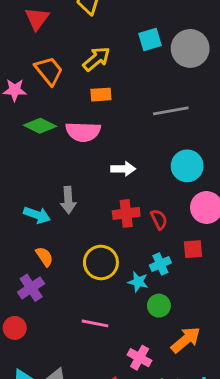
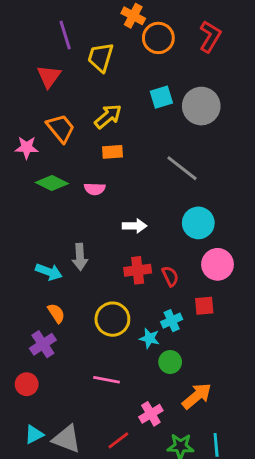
gray line: (171, 111) -> (182, 168), turned 48
pink semicircle: (83, 132) -> (95, 189), size x0.6
pink cross: (140, 358) -> (151, 414), turned 30

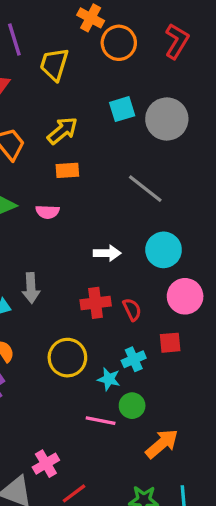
white arrow: (135, 226) -> (107, 253), moved
pink line: (107, 380) -> (101, 421), moved
pink cross: (151, 414) -> (46, 464), moved

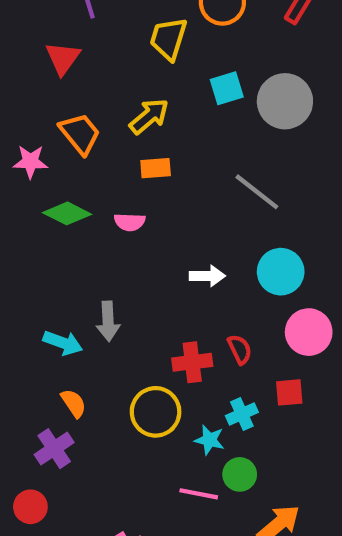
yellow trapezoid: (54, 64) -> (168, 39), moved
red cross: (96, 303) -> (192, 362), moved

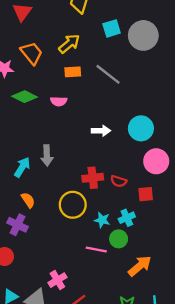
gray line: (257, 192) -> (108, 74), moved
cyan arrow: (63, 343) -> (22, 167), turned -78
red semicircle: (240, 349) -> (119, 181), moved, turned 133
cyan cross: (242, 414) -> (127, 218), moved
purple cross: (54, 449) -> (17, 225), turned -30

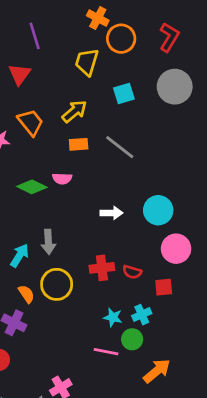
gray circle: (143, 35) -> (175, 87), moved
green diamond: (25, 97) -> (32, 187), moved
yellow circle: (73, 205) -> (57, 284), moved

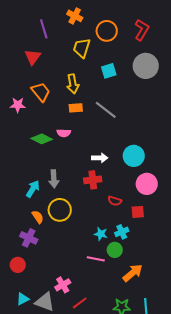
orange cross: (98, 18) -> (75, 16), moved
yellow arrow: (74, 111) -> (73, 84), turned 120
red cross: (102, 268) -> (93, 180), moved

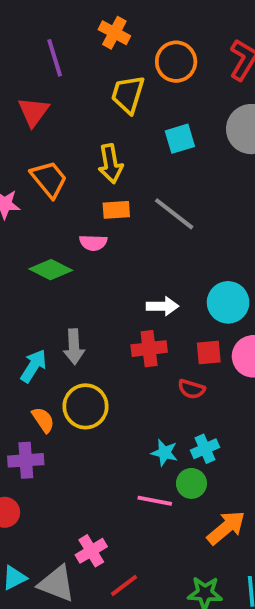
pink semicircle: (64, 133) -> (93, 243), moved
red square: (138, 212) -> (209, 352), moved
purple cross: (29, 238) -> (26, 460), turned -30

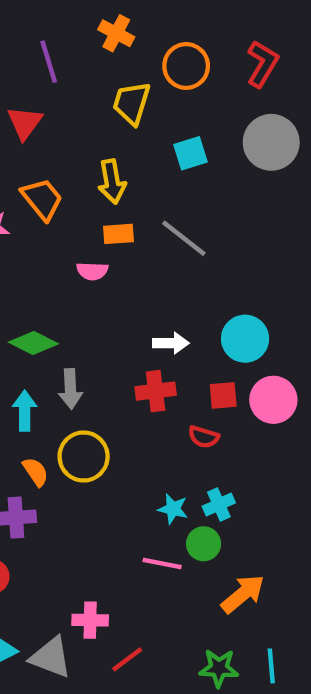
green diamond: (51, 270) -> (33, 343), moved
cyan arrow: (34, 366) -> (25, 411), turned -32
pink cross: (91, 551) -> (90, 620), turned 32

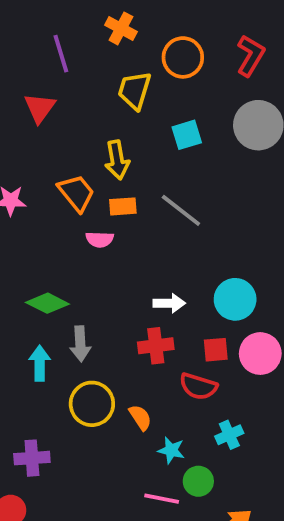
orange trapezoid: (42, 199) -> (76, 193), moved
red semicircle: (204, 437) -> (198, 386), size x1.4
orange semicircle: (36, 472) -> (140, 417), moved
cyan cross: (219, 504) -> (229, 435), moved

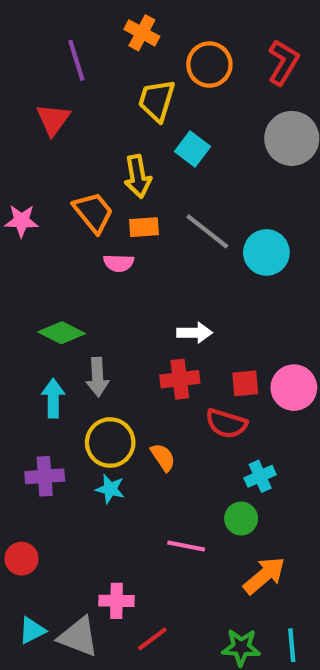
cyan square: (187, 135) -> (193, 149), moved, turned -36
cyan circle: (235, 299) -> (266, 252), moved
cyan star: (171, 450) -> (110, 489), moved
purple cross: (32, 458) -> (45, 476), moved
green circle: (198, 481) -> (241, 519), moved

